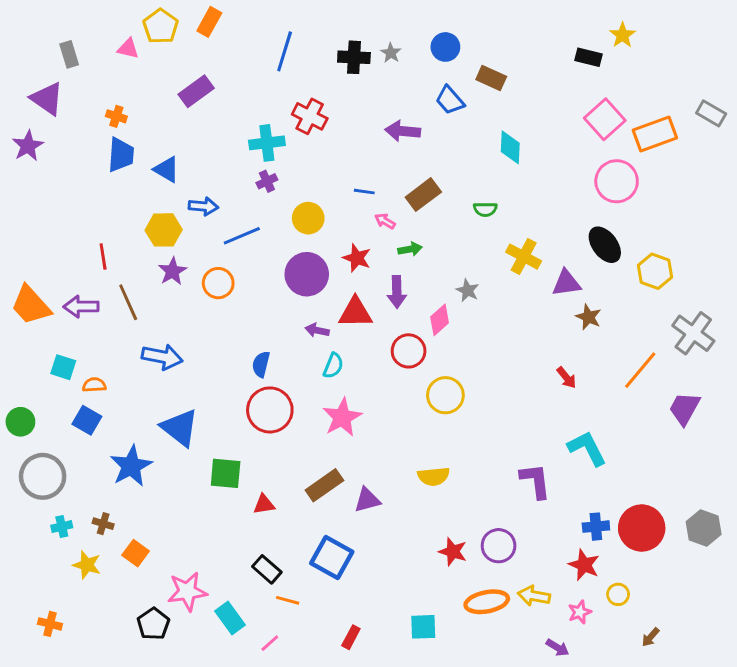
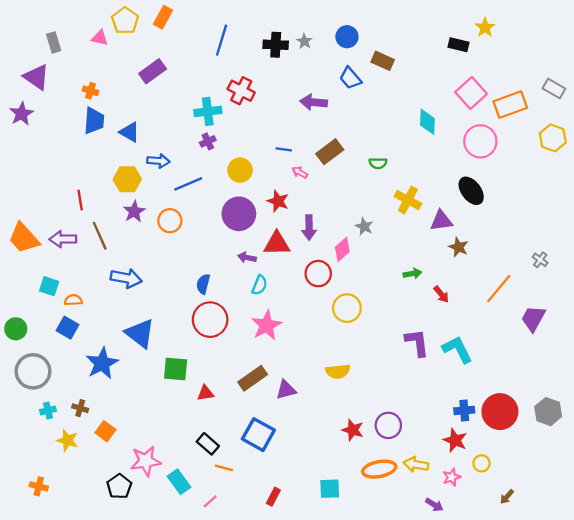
cyan diamond: (510, 147) -> (427, 122), moved
green arrow: (410, 249) -> (412, 274), moved
yellow hexagon: (655, 271) -> (553, 138), moved
gray cross: (693, 333) -> (540, 260), size x0.5
purple L-shape: (535, 481) -> (417, 343), moved

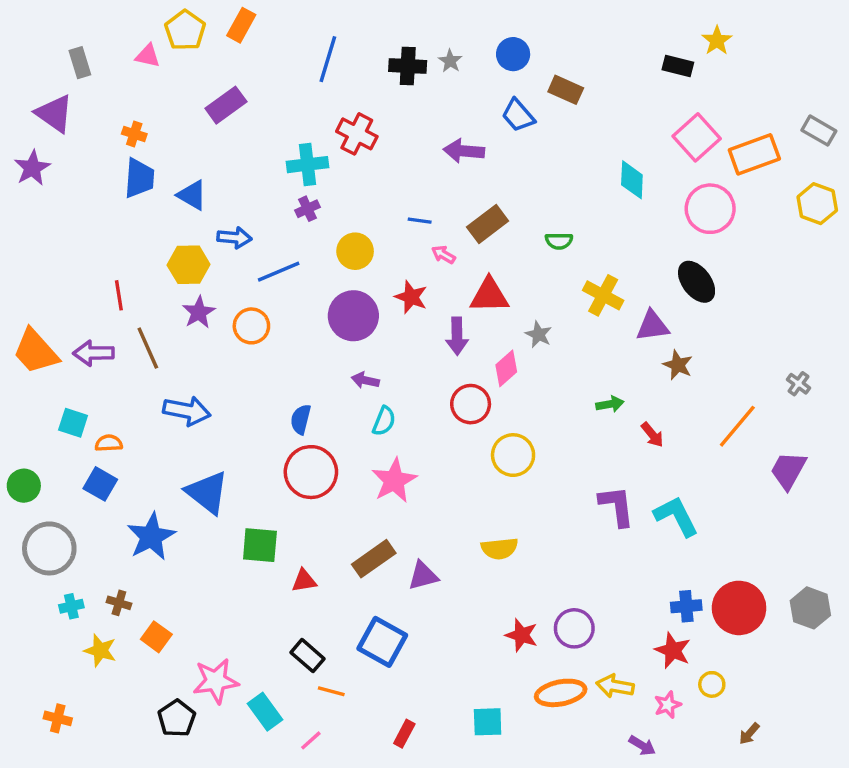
red triangle: (277, 244) -> (489, 295), moved

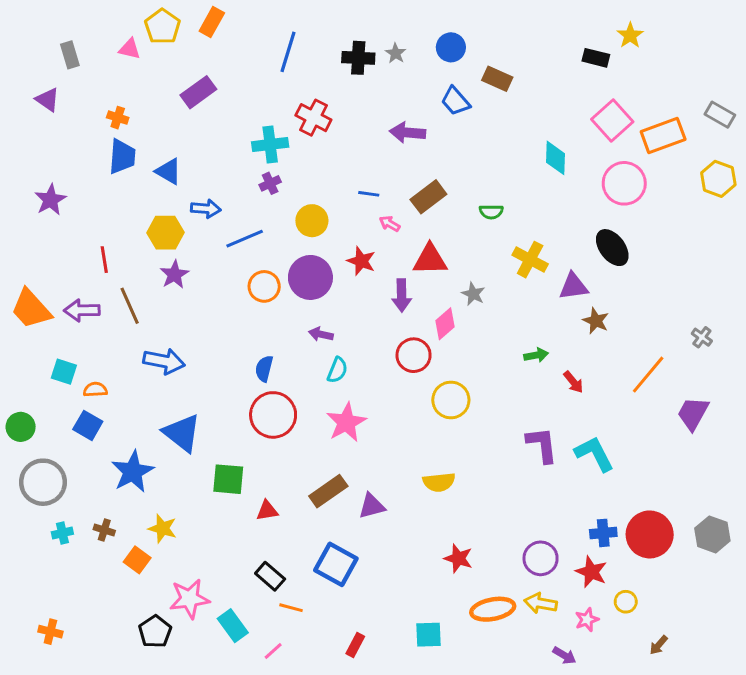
purple triangle: (54, 114) -> (47, 100), size x0.7
purple star: (32, 168) -> (50, 200), moved
orange circle: (251, 326) -> (264, 286), moved
purple circle: (574, 628) -> (541, 558), moved
yellow star: (100, 650) -> (163, 528), moved

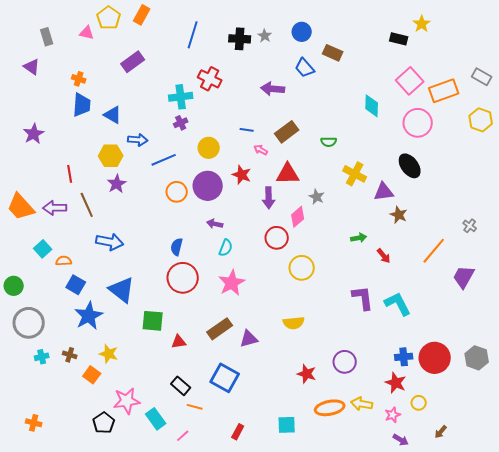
cyan square: (64, 372) -> (43, 249), turned 30
blue square: (88, 425) -> (76, 285), moved
purple circle: (541, 558) -> (345, 362), moved
purple arrow: (564, 655) -> (401, 440), moved

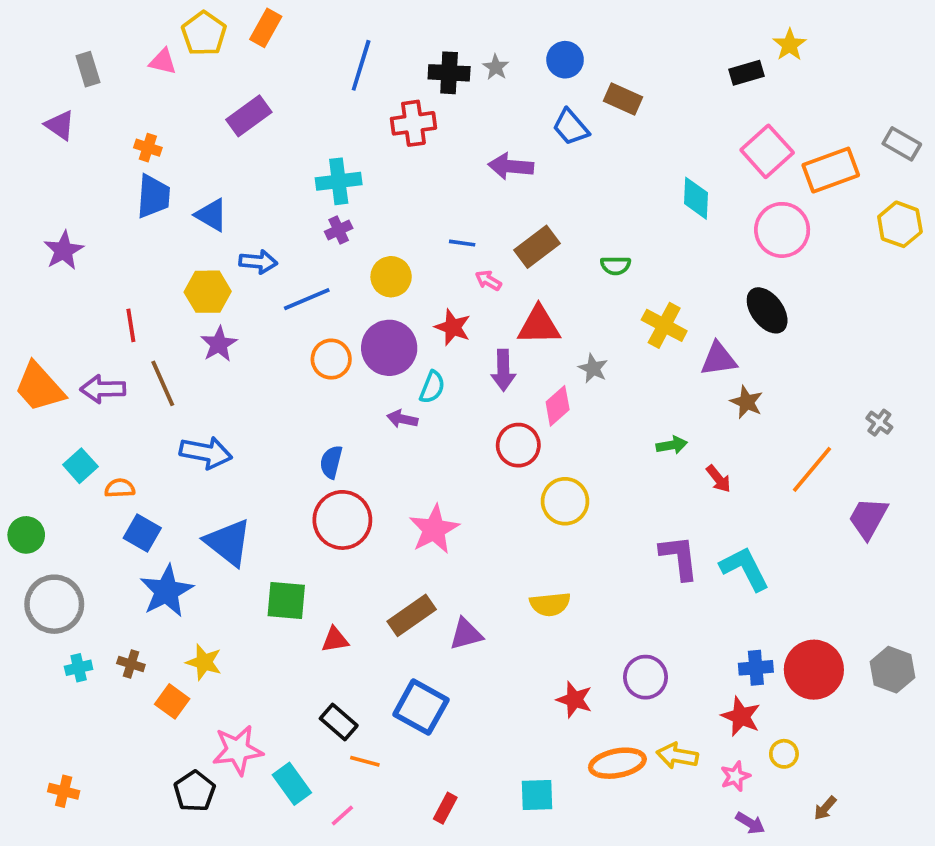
black rectangle: (399, 39) -> (747, 73), turned -30
red cross: (210, 79) -> (413, 123), moved, turned -35
cyan semicircle: (226, 248) -> (432, 387), moved

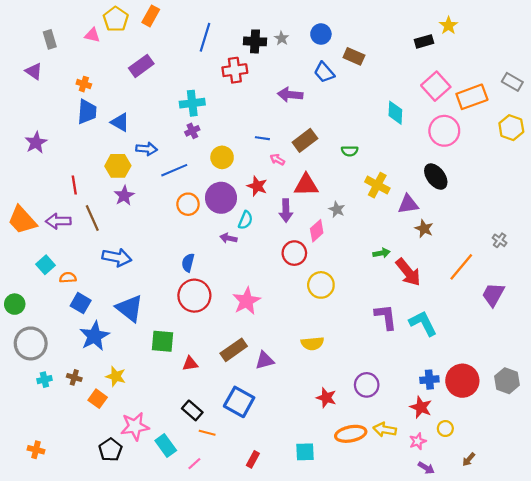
red arrow: (718, 479) -> (408, 272), size x1.8

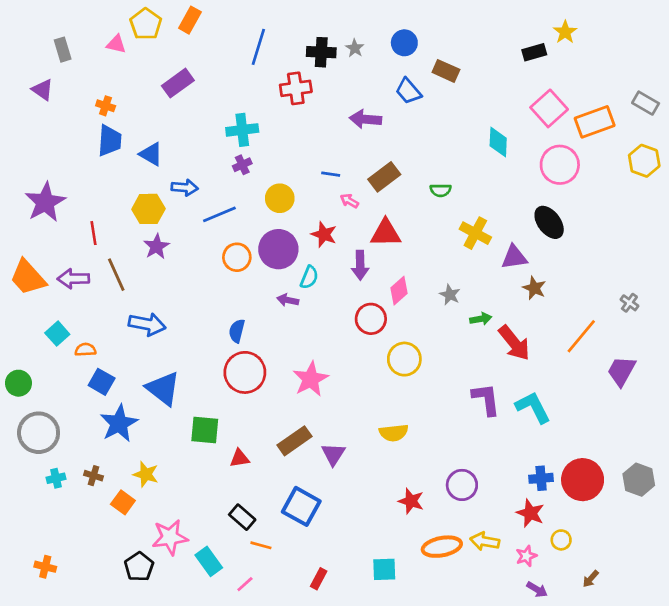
purple star: (36, 142) -> (45, 202), moved, size x1.4
gray star: (337, 209) -> (450, 295), moved
purple triangle: (265, 360) -> (333, 454), turned -42

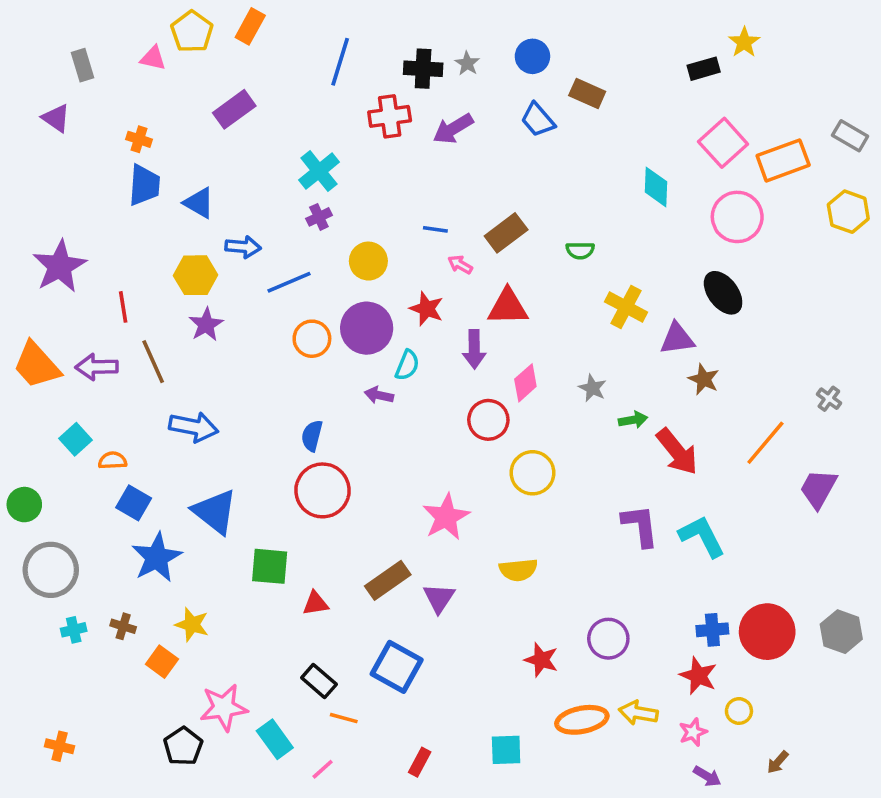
purple arrow: (365, 119) -> (453, 129), moved, turned -36
cyan cross: (242, 130) -> (319, 171), turned -32
pink star: (311, 379) -> (446, 517), moved

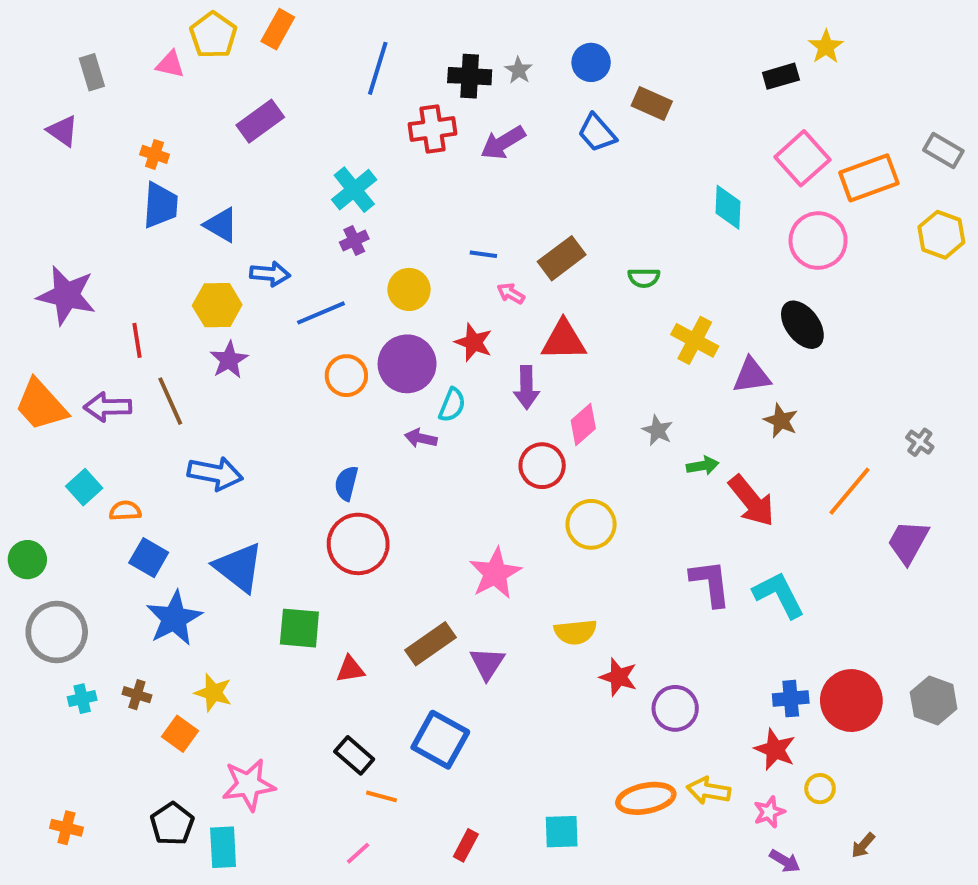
purple star: (60, 266) -> (66, 295), turned -30
red star: (541, 660) -> (618, 677), moved
cyan rectangle: (275, 739) -> (223, 847), moved, turned 33
black pentagon: (183, 746) -> (172, 824), moved

